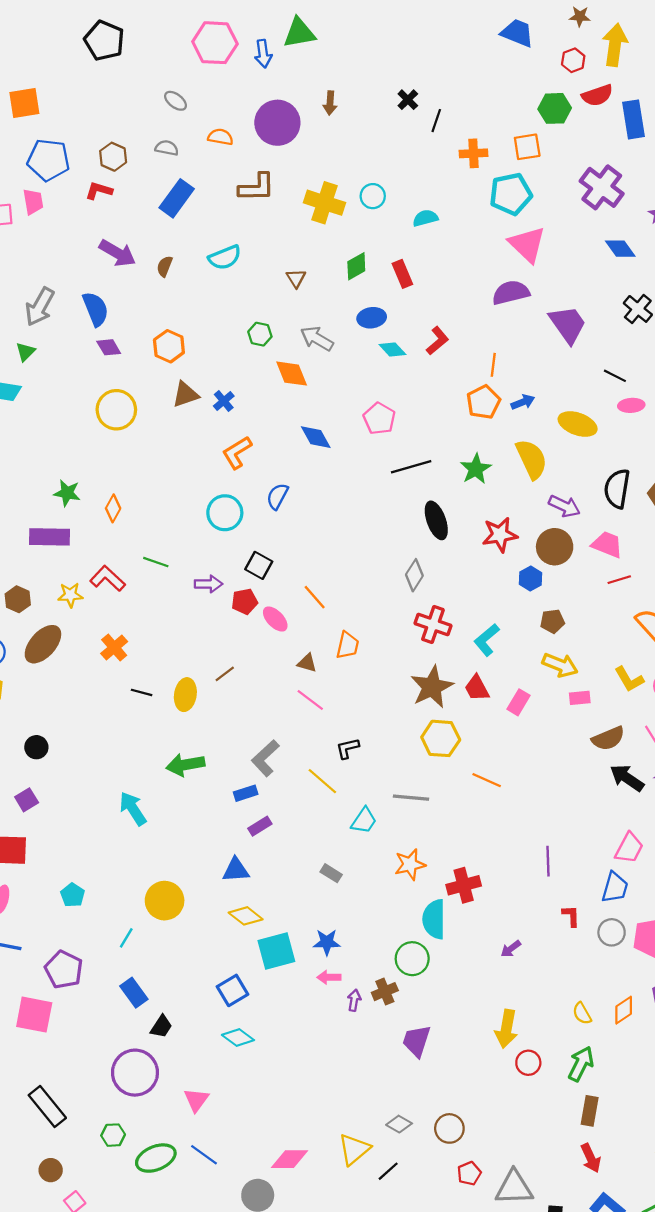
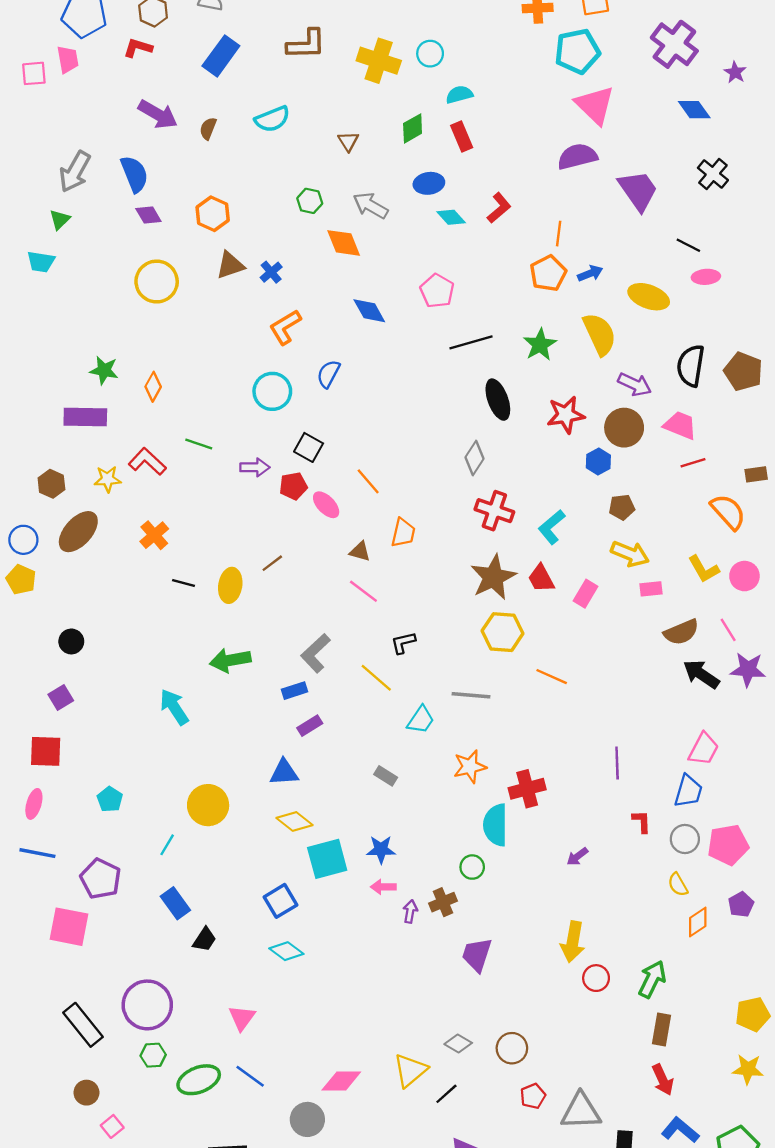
cyan semicircle: (425, 218) -> (459, 95), moved
green circle: (412, 959) -> (472, 867), size x0.7
yellow semicircle: (582, 1013) -> (678, 885), moved
purple circle: (135, 1073) -> (147, 1005), moved

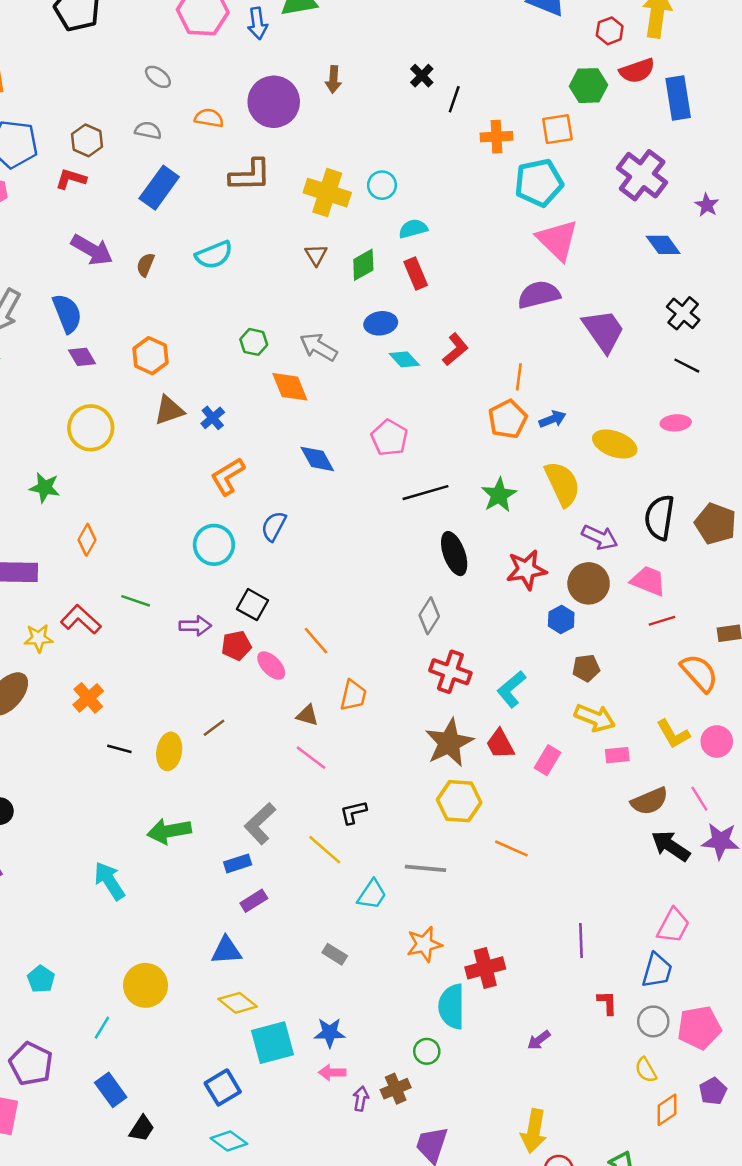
brown triangle: (348, 141) -> (316, 255), moved
black line: (688, 245) -> (687, 366), moved
green star: (104, 370) -> (45, 488), moved

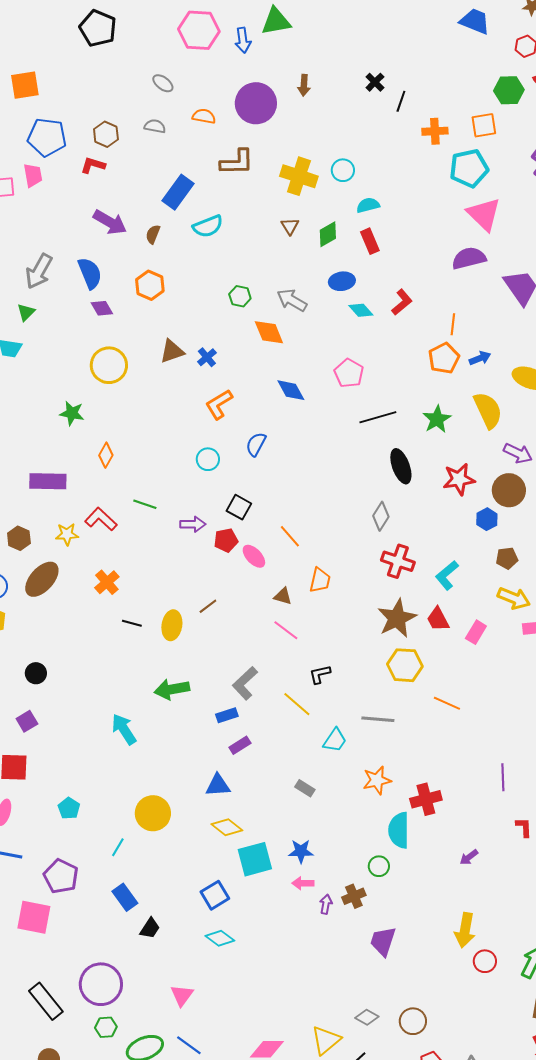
blue rectangle: (159, 188) -> (178, 192), moved
orange hexagon: (150, 356) -> (150, 285), moved
cyan circle: (214, 545) -> (208, 459), size x0.7

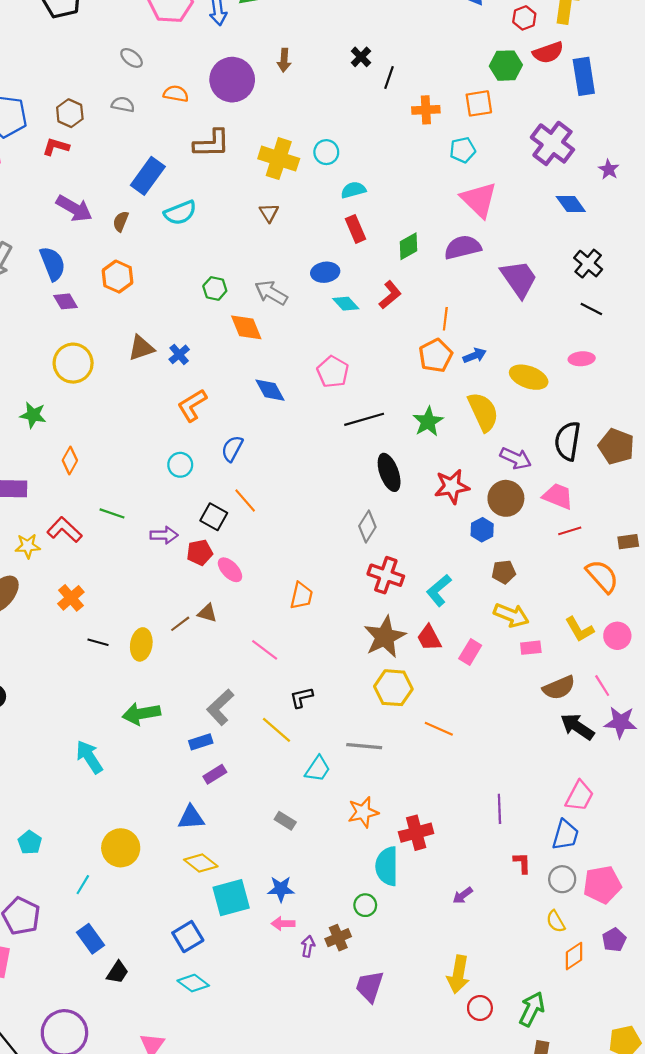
cyan pentagon: (469, 168) -> (463, 150), size x0.6
green diamond: (328, 234) -> (409, 246), moved
orange line: (290, 536) -> (245, 501), moved
brown triangle: (283, 596) -> (207, 613), moved

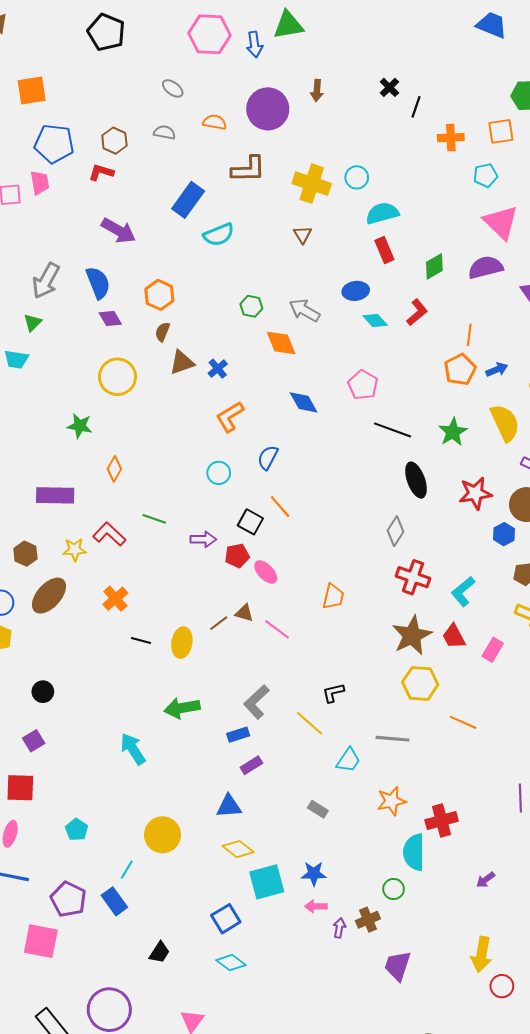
cyan semicircle: (353, 190) -> (382, 213), size x1.4
brown semicircle: (121, 221) -> (162, 332), moved
black line: (364, 419) -> (393, 430), turned 36
pink line: (265, 650) -> (277, 629), moved
blue rectangle: (90, 939) -> (114, 901), moved

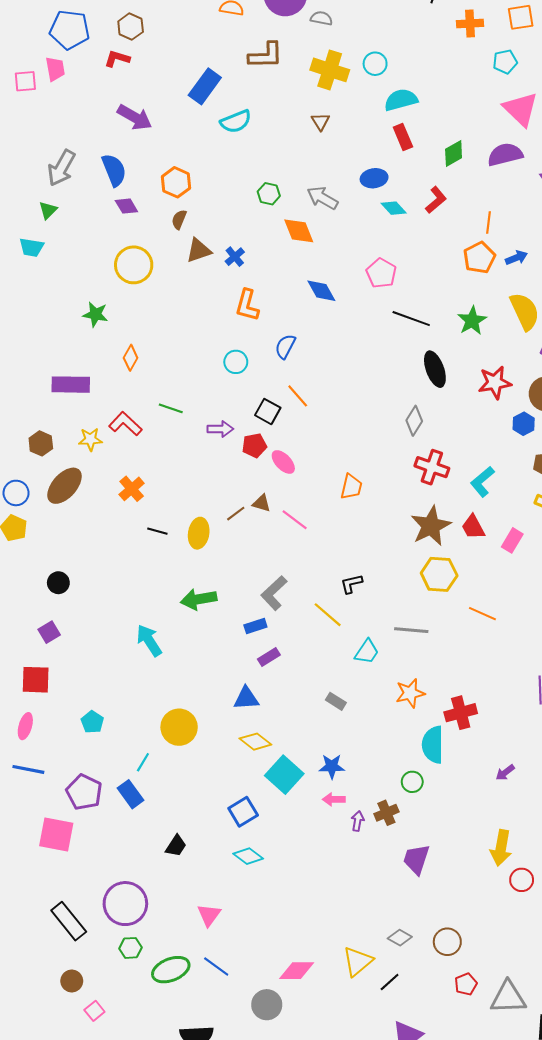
gray semicircle: (165, 132) -> (321, 18), moved
orange L-shape: (230, 417) -> (247, 305), turned -44
cyan square: (267, 882) -> (284, 775), turned -33

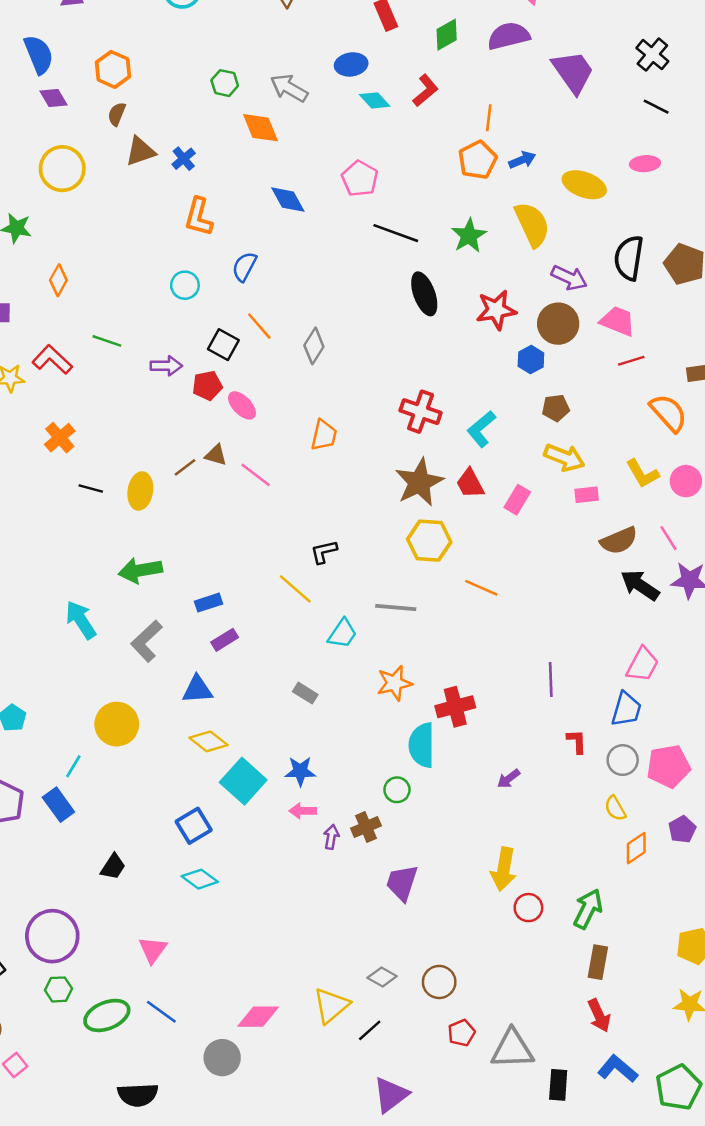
gray diamond: (414, 421) -> (314, 346), moved
gray L-shape: (274, 593) -> (147, 641), moved

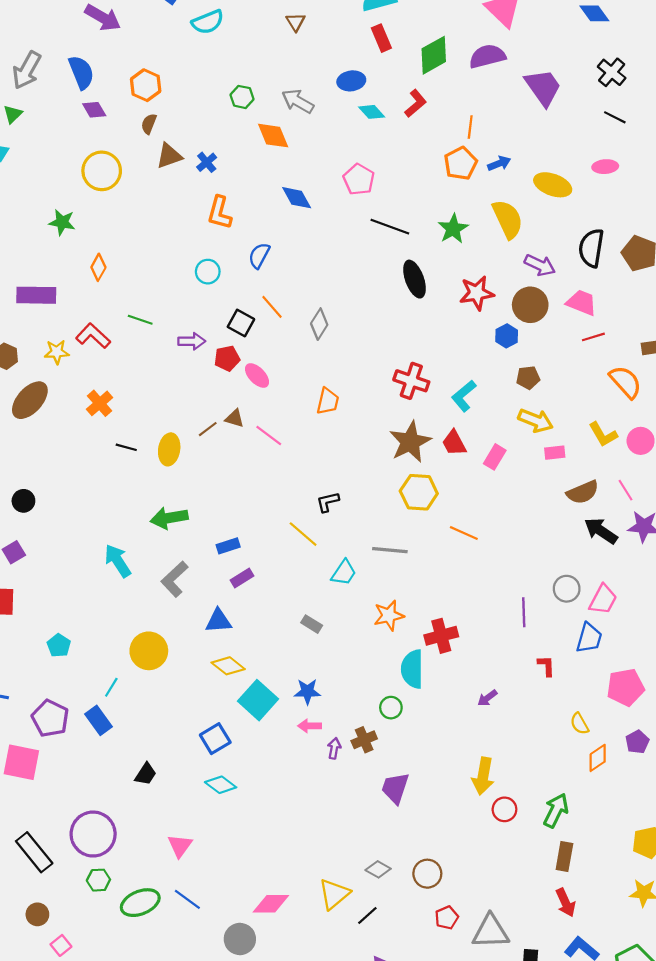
green diamond: (447, 35) -> (434, 55), size x1.4
gray circle: (623, 760) -> (567, 589), moved

